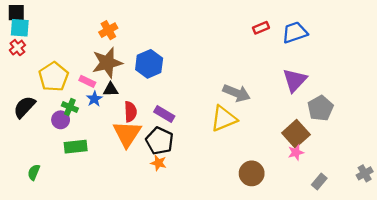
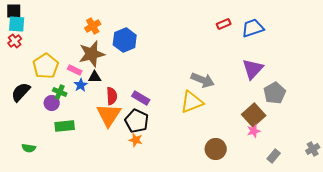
blue hexagon: (149, 64) -> (125, 40), moved
green semicircle: (34, 172) -> (29, 148), turned -104

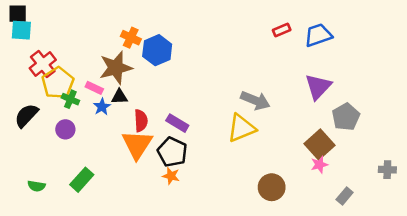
orange cross: (93, 26) -> (131, 38), moved, turned -35
red cross: (15, 41) -> (43, 64), moved, size x1.5
green cross: (60, 92) -> (70, 99), moved
green rectangle: (65, 126) -> (82, 180), moved, turned -42
gray cross: (313, 149) -> (387, 170), moved, turned 32

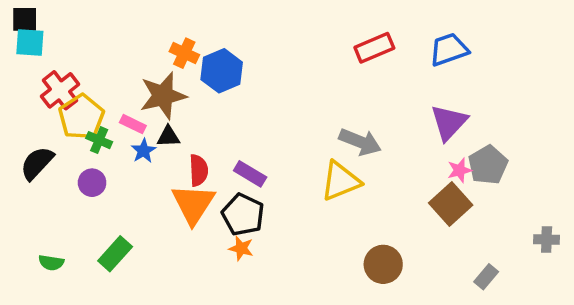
red rectangle: (282, 30) -> (374, 48), moved, size x1.5
pink star: (319, 165) -> (460, 170), moved

